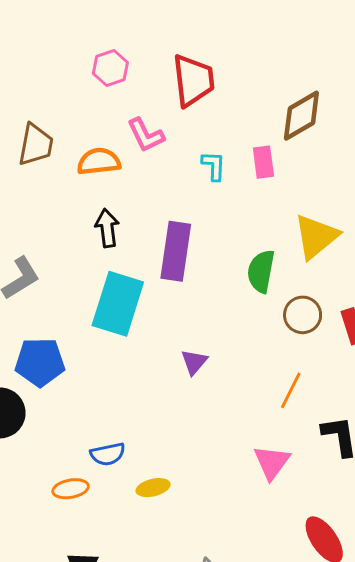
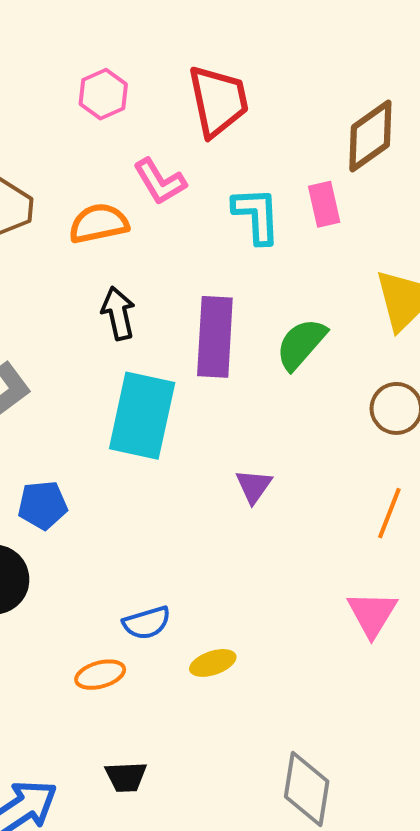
cyan L-shape: (214, 166) -> (257, 215), size x1.4
green semicircle: (261, 271) -> (301, 344), moved, turned 36
blue pentagon: (40, 362) -> (43, 505), size x0.7

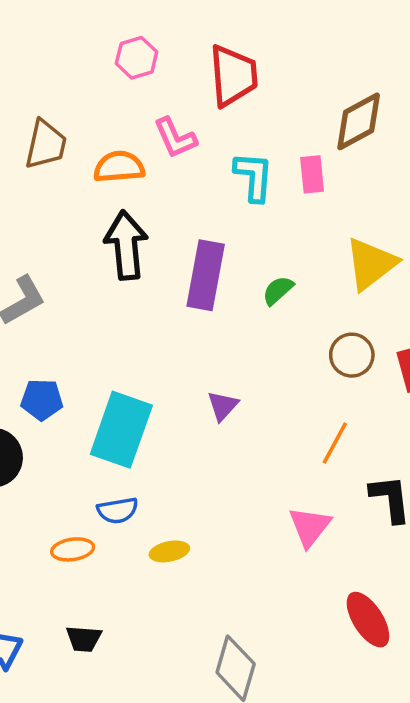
black arrow: (118, 313) -> (126, 245), size x1.5
green semicircle: (301, 344) -> (278, 290), size x0.7
cyan rectangle: (142, 416) -> (121, 430), moved

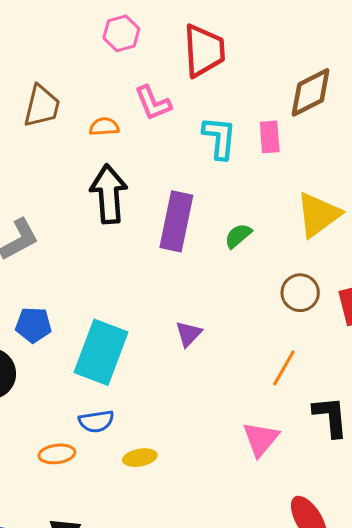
orange semicircle: (119, 167) -> (104, 127), size x0.7

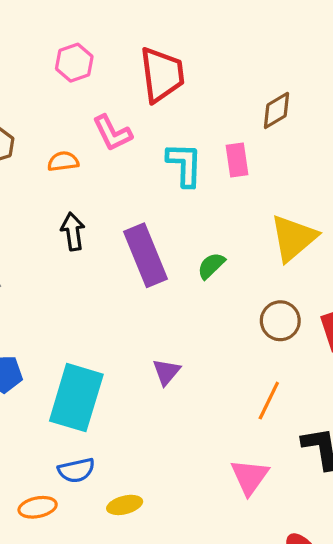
brown diamond: (311, 92) -> (276, 110), size x0.7
black arrow: (109, 194) -> (73, 232), size x0.6
purple rectangle: (176, 221) -> (146, 255), turned -30

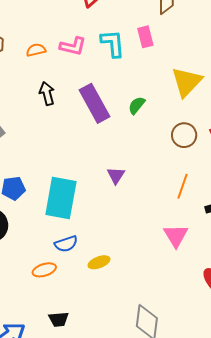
pink L-shape: (112, 133) -> (73, 46), moved, turned -44

